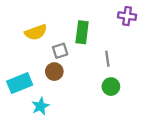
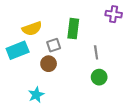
cyan rectangle: (20, 83) -> (18, 50), moved

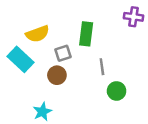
cyan rectangle: (18, 50) -> (20, 59), turned 65
gray line: (96, 52) -> (102, 67), moved

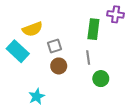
green rectangle: (86, 34) -> (93, 29), moved
brown circle: (57, 75) -> (59, 66), moved

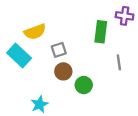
gray line: (88, 58) -> (119, 62), moved
green circle: (101, 79) -> (84, 85), moved

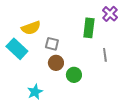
purple cross: (125, 16) -> (110, 14), turned 35
gray square: (59, 50) -> (52, 44), turned 32

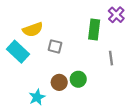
brown circle: (56, 63) -> (59, 82), moved

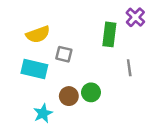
cyan rectangle: (18, 52) -> (34, 69), moved, turned -30

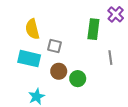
yellow semicircle: (38, 34) -> (32, 29), turned 96
brown circle: (69, 96) -> (59, 71), moved

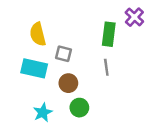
gray line: (110, 58) -> (106, 67), moved
green circle: (78, 79) -> (79, 108), moved

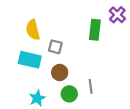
gray line: (106, 67) -> (91, 86), moved

